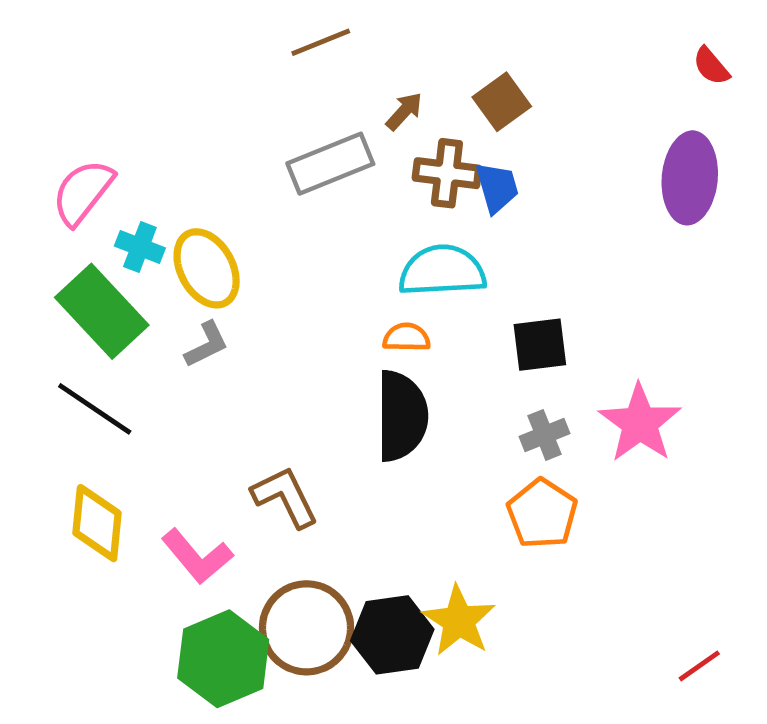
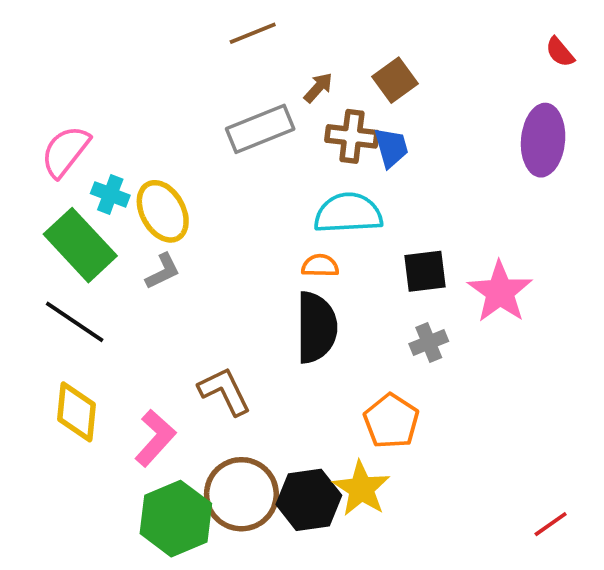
pink star: (640, 423) -> (500, 292), moved
orange pentagon: (542, 514) -> (391, 421), moved
pink L-shape: (197, 556) -> (155, 438), turned -98

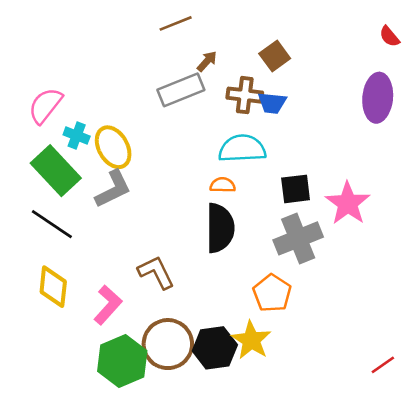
brown arrow: (318, 88) -> (207, 61), moved
blue trapezoid: (391, 148) -> (272, 103), turned 112
gray L-shape: (163, 271) -> (113, 189), size x1.5
gray cross: (429, 342) -> (298, 238), size x1.8

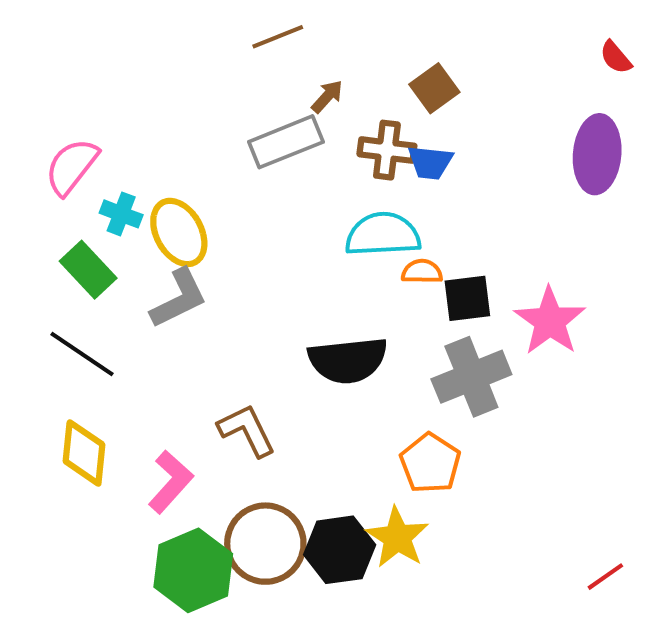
green rectangle: (56, 171) -> (88, 270), size x0.7
orange semicircle: (223, 185) -> (422, 272), moved
black semicircle: (220, 228) -> (348, 360), turned 84

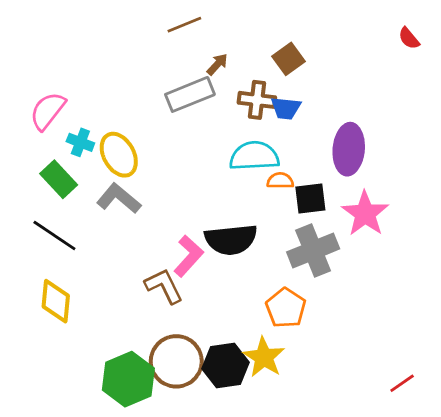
purple ellipse: (597, 154) -> (349, 149), moved
gray L-shape: (179, 298) -> (119, 198), turned -114
pink L-shape: (171, 482) -> (189, 256), moved

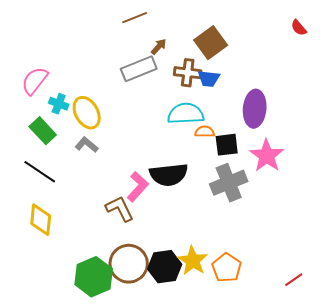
brown square: (288, 59) -> (211, 43), size x1.4
gray L-shape: (119, 198) -> (87, 145), size x0.7
orange pentagon: (286, 308) -> (227, 268), moved

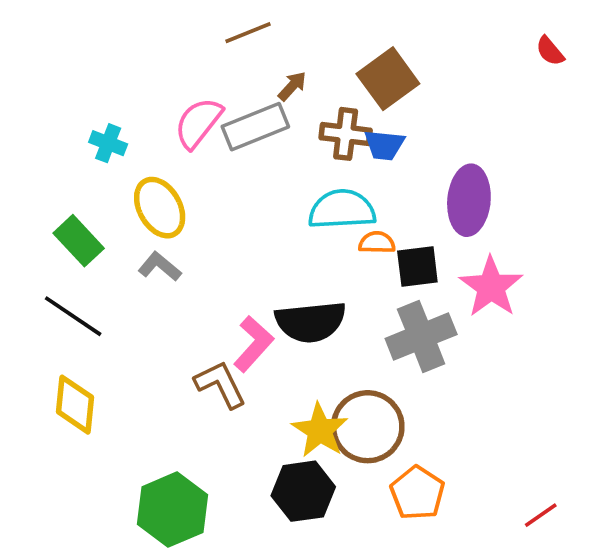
pink semicircle: (35, 81) -> (198, 123), moved
cyan cross: (59, 104) -> (108, 143), moved
yellow star: (193, 261) -> (320, 430), moved
brown circle: (129, 264) -> (368, 427), moved

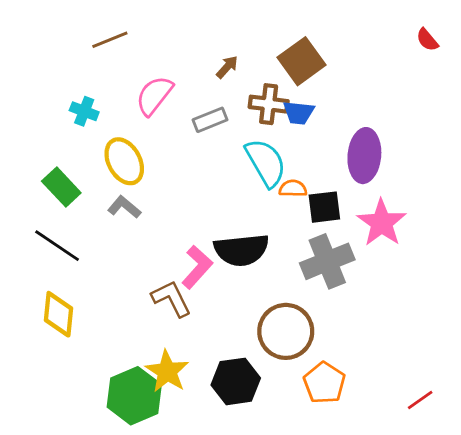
brown line: (248, 33) -> (110, 40), moved
gray rectangle: (255, 127) -> (210, 120), moved, size x0.7
cyan semicircle: (342, 209) -> (266, 163), turned 63
yellow star: (320, 430) -> (167, 371), moved

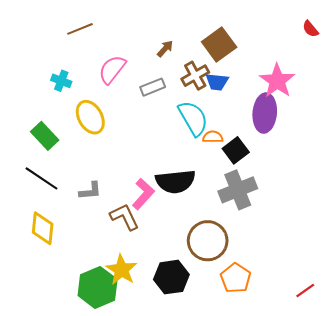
brown cross: (269, 104) -> (195, 76), turned -36
gray L-shape: (124, 207) -> (90, 191), moved, turned 135
black square: (324, 207) -> (236, 150), turned -30
pink star: (382, 223) -> (277, 81), moved

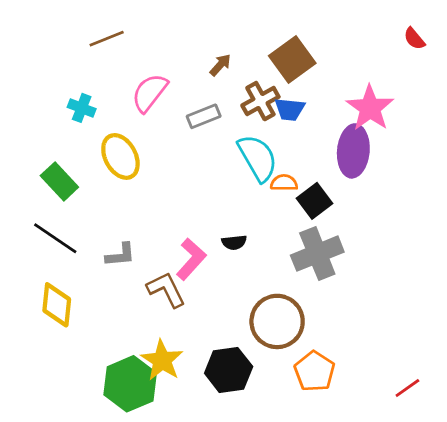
black semicircle: (175, 182) -> (234, 242), size x0.5

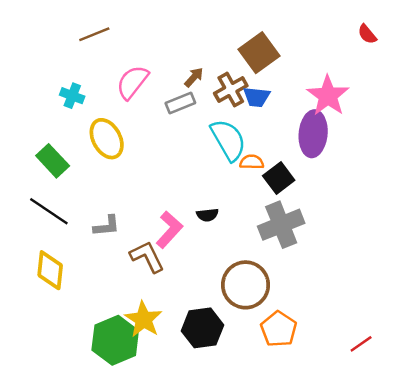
brown arrow: (220, 65) -> (194, 77), moved

